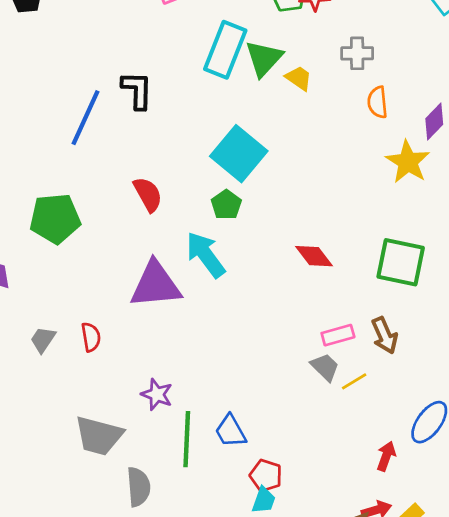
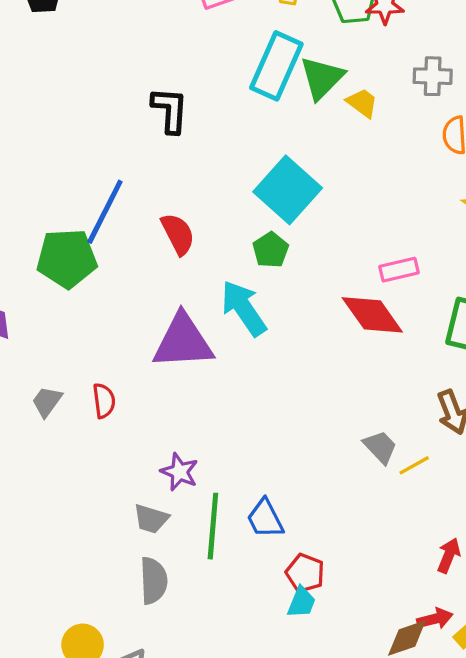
blue line: (86, 118) -> (105, 212), moved
red diamond: (314, 256) -> (372, 315), size x1.4
pink rectangle: (338, 335) -> (399, 270), moved
gray trapezoid: (99, 436) -> (151, 519), moved, size x0.6

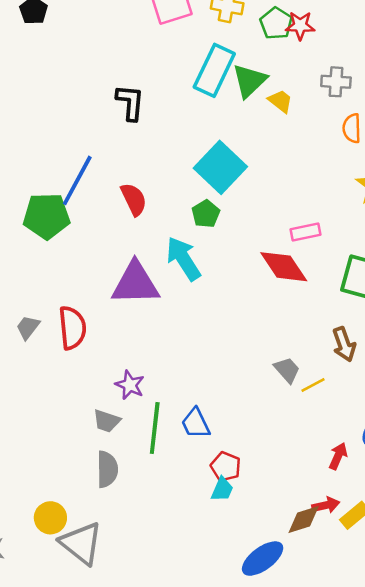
red semicircle: (104, 401) -> (72, 328), size x1.6

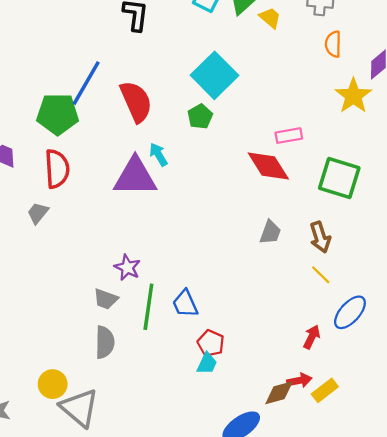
red semicircle: (134, 199) -> (136, 102), size x1.4
cyan arrow: (183, 259) -> (158, 155), moved, size x0.6
red semicircle: (72, 328) -> (57, 169), moved
gray trapezoid: (287, 370) -> (270, 232), moved, turned 60
yellow line: (313, 385) -> (321, 275), moved, turned 70

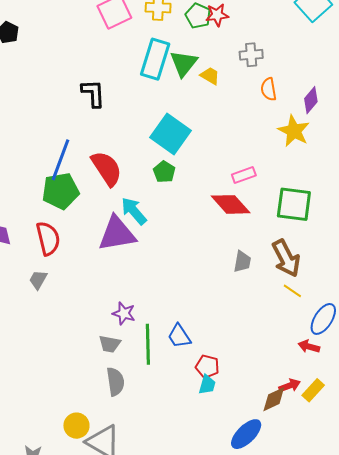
green pentagon: (58, 114) -> (61, 191), moved
cyan arrow: (158, 155) -> (134, 211), size x1.4
brown arrow: (320, 237) -> (286, 258), size x1.4
red arrow: (312, 337) -> (309, 347), moved, turned -90

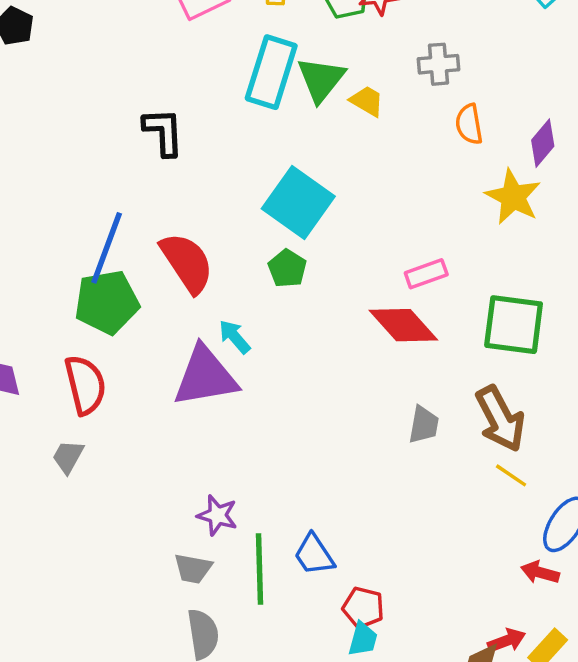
cyan arrow: (134, 211) -> (235, 337), size x0.7

